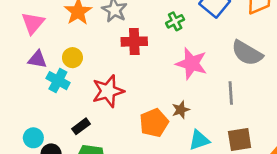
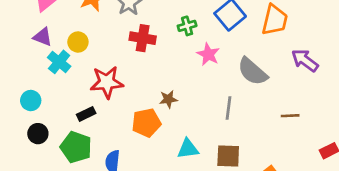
pink star: (191, 64) -> (208, 54), moved, size x0.7
brown star: (181, 110) -> (168, 99), moved
black rectangle: (81, 126) -> (86, 114), moved
cyan circle: (33, 138) -> (31, 101), moved

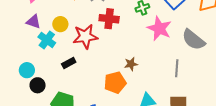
pink star: (208, 54) -> (159, 28), size x1.4
red star: (107, 82) -> (85, 37), moved
black rectangle: (86, 114) -> (69, 63), moved
black circle: (38, 134) -> (38, 85), moved

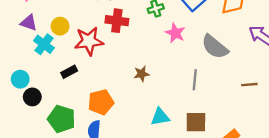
pink star: (159, 28) -> (175, 33), size x0.7
orange pentagon: (115, 83) -> (101, 102), moved

